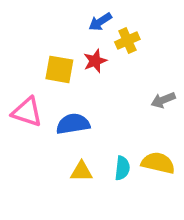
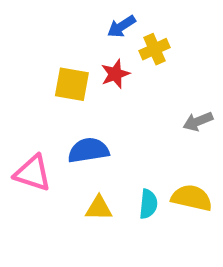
pink triangle: (27, 112) -> (33, 173), moved

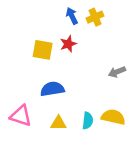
blue arrow: (121, 26) -> (72, 16), turned 98
yellow cross: (155, 49) -> (95, 17), moved
pink triangle: (33, 173) -> (21, 116), moved

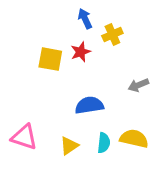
yellow cross: (95, 17) -> (112, 34), moved
blue semicircle: (52, 89) -> (89, 105), moved
yellow triangle: (58, 123) -> (69, 146), turned -35

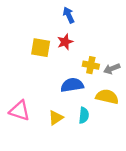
yellow cross: (112, 34) -> (91, 65), moved, turned 35
yellow semicircle: (134, 138) -> (107, 97), moved

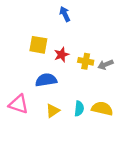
red star: (65, 42) -> (62, 55), moved
blue semicircle: (72, 85) -> (46, 80), moved
yellow semicircle: (107, 97) -> (102, 109), moved

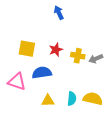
yellow square: (38, 45) -> (27, 49), moved
pink triangle: (19, 104) -> (17, 82), moved
yellow triangle: (53, 111) -> (48, 101), turned 32

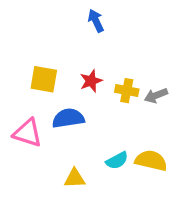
cyan semicircle: (72, 99) -> (117, 161), turned 56
yellow triangle: (48, 101) -> (75, 178), moved

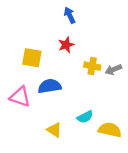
red star: (91, 81) -> (66, 45), moved
yellow semicircle: (151, 161) -> (110, 130), moved
yellow triangle: (75, 178) -> (54, 130), turned 35

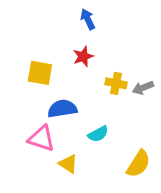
pink triangle: (20, 97) -> (41, 138), moved
cyan semicircle: (85, 117) -> (98, 134), moved
yellow semicircle: (110, 130) -> (138, 164), turned 110

